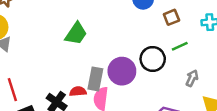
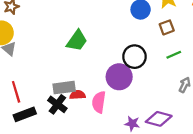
black circle: (153, 59) -> (134, 57), moved
gray rectangle: (95, 79) -> (64, 88), moved, turned 70

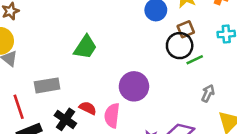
black circle: (134, 57) -> (180, 46), moved
gray rectangle: (64, 88) -> (47, 85), moved
red semicircle: (78, 95) -> (88, 108), turned 32

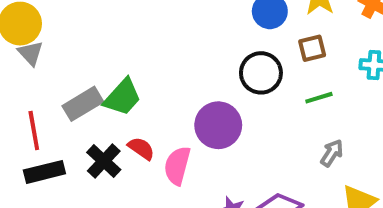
black circle: (180, 46) -> (261, 73), moved
green trapezoid: (85, 47) -> (122, 97), moved
gray rectangle: (47, 85) -> (83, 104), turned -30

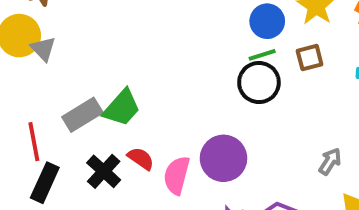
gray triangle: (30, 53) -> (43, 49), moved
green line: (319, 98) -> (262, 55), moved
purple circle: (218, 125) -> (224, 158), moved
black rectangle: (44, 172) -> (45, 183), turned -51

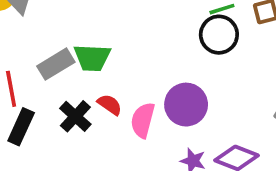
green trapezoid: (122, 108) -> (92, 58), turned 51

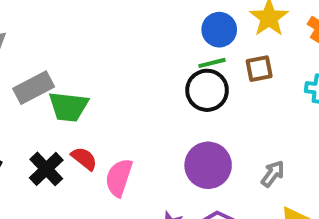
gray rectangle: (56, 64) -> (34, 88), moved
purple circle: (186, 105) -> (208, 165), moved

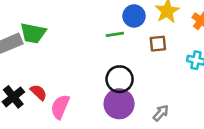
green line: (212, 63) -> (115, 34), moved
black circle: (207, 90) -> (120, 79), moved
green trapezoid: (68, 107) -> (33, 33), moved

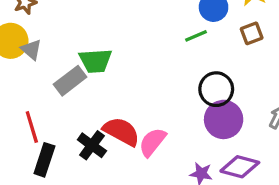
red semicircle: (39, 92) -> (121, 131), size x1.6
pink semicircle: (60, 107) -> (152, 142), turned 30

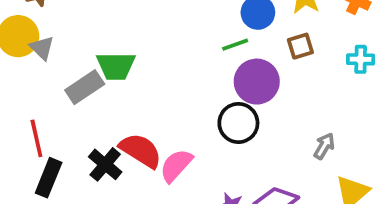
black circle: (216, 89) -> (238, 123), moved
purple circle: (224, 119) -> (257, 82), moved

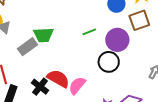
green line: (235, 45) -> (89, 32), moved
brown square: (300, 46) -> (139, 20), size x1.5

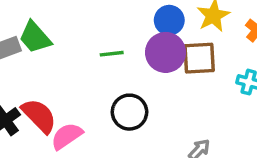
green trapezoid: (43, 35) -> (35, 37), turned 35
purple circle: (117, 40) -> (166, 52), moved

